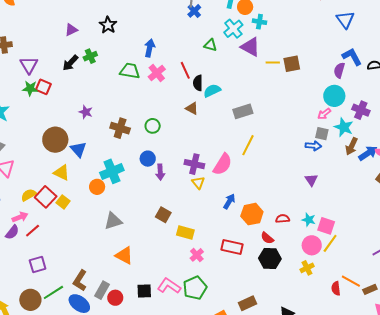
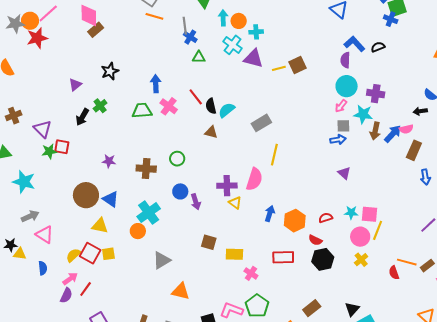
black star: (108, 25) -> (110, 71), turned 30
green triangle: (210, 45) -> (199, 57), moved
yellow square: (63, 202) -> (108, 254), turned -32

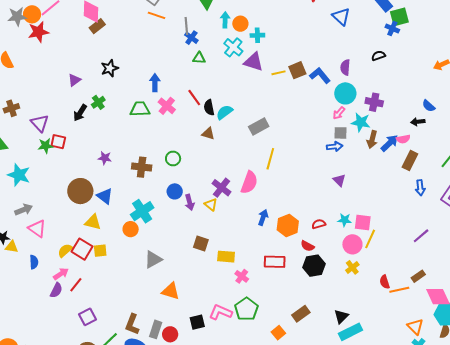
blue L-shape: (354, 44) -> (320, 75), moved
purple cross: (227, 186) -> (222, 188), turned 36
yellow triangle: (235, 203) -> (211, 205), moved
orange line: (407, 262) -> (399, 290), moved, turned -30

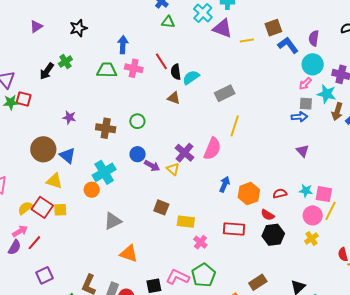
brown square: (297, 70) -> (273, 28), moved
purple triangle: (74, 80) -> (36, 26), moved
pink cross: (167, 106) -> (134, 68), turned -30
purple arrow: (190, 202) -> (152, 166), turned -49

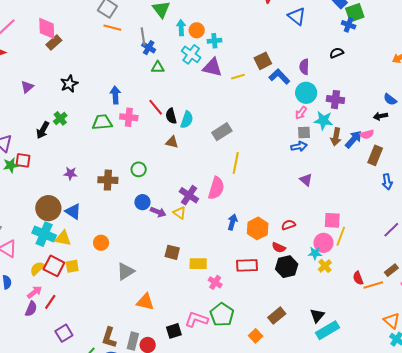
cyan semicircle: (191, 77) -> (187, 120), turned 150
cyan cross: (104, 172) -> (44, 234), moved, turned -30
cyan star: (306, 191) -> (315, 253), moved

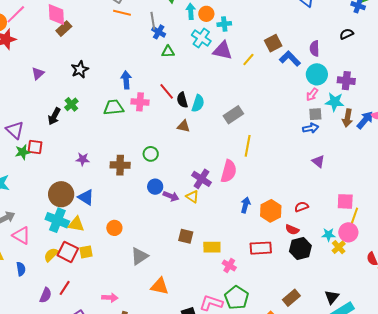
yellow line: (238, 77) -> (248, 59), turned -32
pink circle: (323, 243) -> (348, 232), moved
pink arrow: (35, 292) -> (110, 298), moved, turned 42

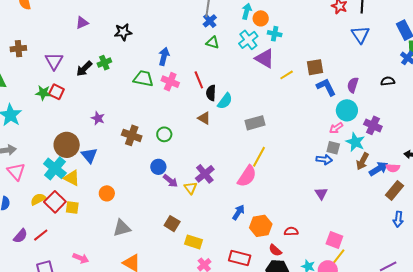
purple triangle: (15, 130) -> (54, 61), moved
pink semicircle: (229, 171) -> (247, 176), moved

